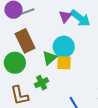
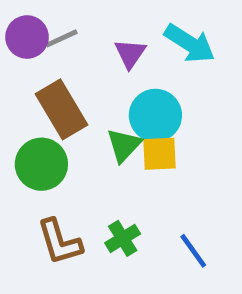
purple triangle: (65, 16) -> (130, 54), moved
green cross: (42, 83) -> (123, 238), moved

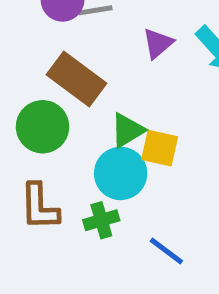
brown rectangle: (61, 109) -> (77, 79), turned -38
cyan circle: (155, 115) -> (121, 173), moved
blue line: (193, 251) -> (166, 251), turned -33

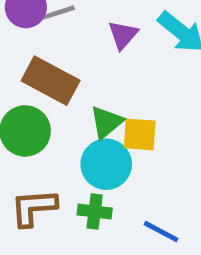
brown L-shape: (39, 207) -> (34, 208), turned 96
green cross: (101, 220) -> (95, 212), turned 32

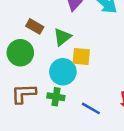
brown rectangle: (51, 81) -> (35, 26), size x0.6
green triangle: (106, 122) -> (62, 37), moved

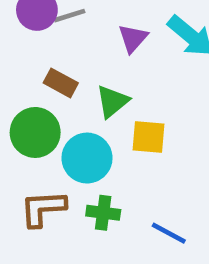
cyan circle: (63, 72) -> (87, 158), moved

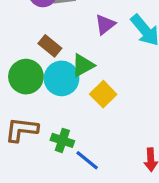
yellow square: (149, 137) -> (103, 94), turned 30
cyan circle: (87, 158) -> (62, 78), moved
blue line: (169, 233) -> (87, 160), moved

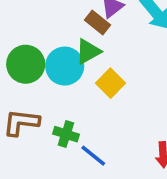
brown rectangle: (50, 46) -> (98, 22), moved

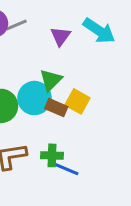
brown rectangle: (98, 22) -> (56, 108), moved
blue line: (93, 156) -> (67, 169), moved

